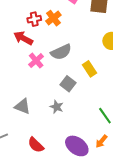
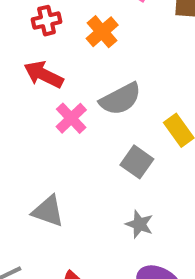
red cross: (34, 19) -> (47, 21), moved
gray star: (57, 107) -> (139, 224), moved

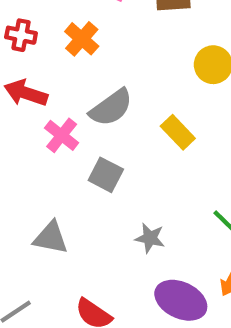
red cross: (47, 21) -> (21, 35), turned 32
gray square: (137, 162) -> (106, 175), moved

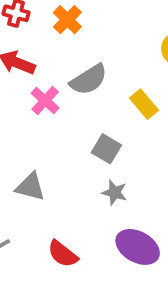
gray square: (106, 175) -> (106, 149), moved

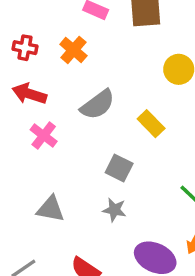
pink cross: (45, 101) -> (44, 136), moved
gray star: (115, 193) -> (114, 210), moved

